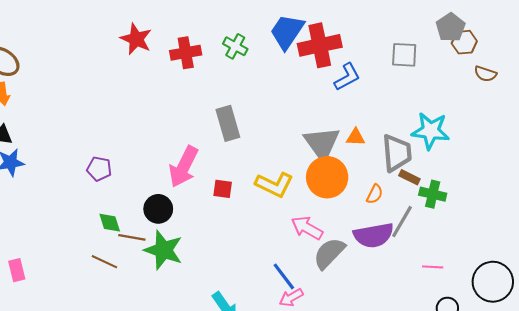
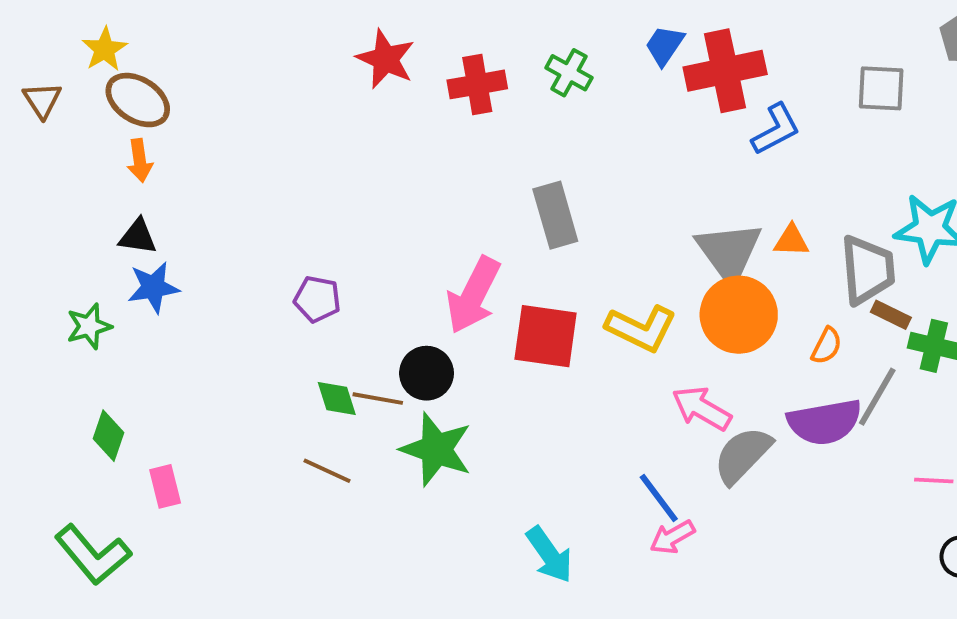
blue trapezoid: (287, 32) -> (665, 45), size x0.6
red square: (223, 189) -> (546, 336), size x1.8
brown line: (132, 237) -> (378, 399), moved

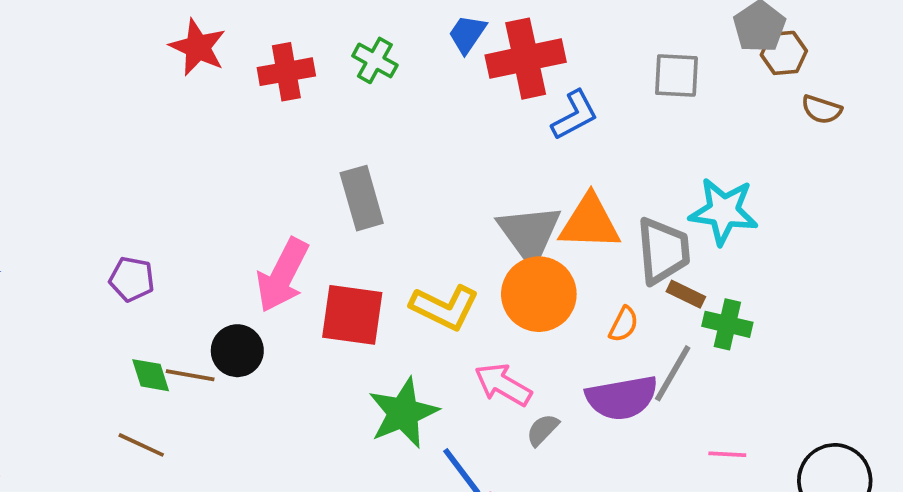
orange triangle: (791, 241) -> (590, 223), size x1.8
green star: (436, 449) -> (403, 413), moved, turned 30
gray semicircle: (743, 455) -> (543, 430), size x0.6

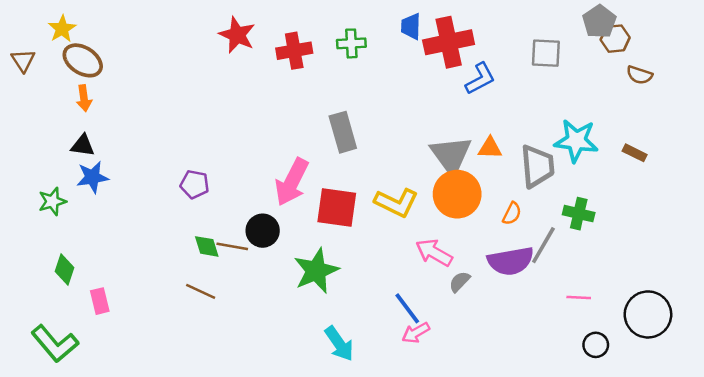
blue trapezoid: (467, 34) -> (411, 26), turned -32
green cross: (375, 60) -> (351, 43), turned -32
orange triangle: (590, 223) -> (490, 148), size x0.6
brown rectangle: (686, 294) -> (635, 153), moved
green star: (403, 413) -> (316, 271), moved

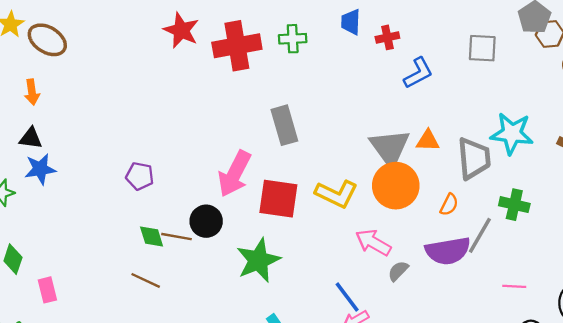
red cross: (449, 42) -> (387, 37), size x0.5
red cross: (294, 51) -> (237, 46), size x1.4
brown ellipse: (83, 60) -> (47, 40), moved

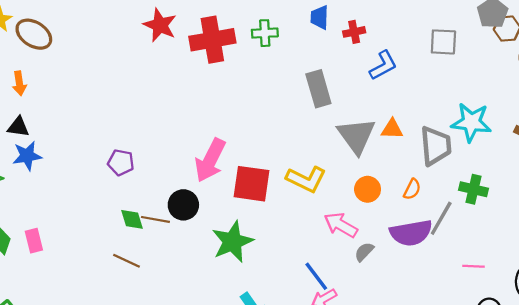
gray rectangle: (284, 125) -> (318, 89), moved
orange circle: (396, 186) -> (368, 189), moved, size x0.6
pink rectangle: (47, 290) -> (34, 241), moved

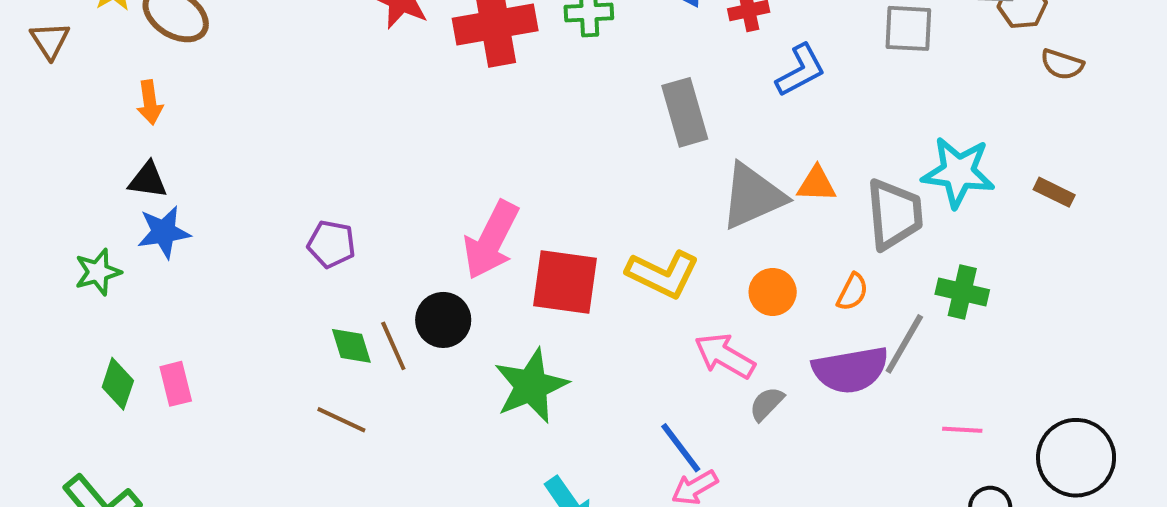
gray triangle: (356, 136) -> (753, 196), turned 42
brown line: (155, 219) -> (393, 346), turned 56

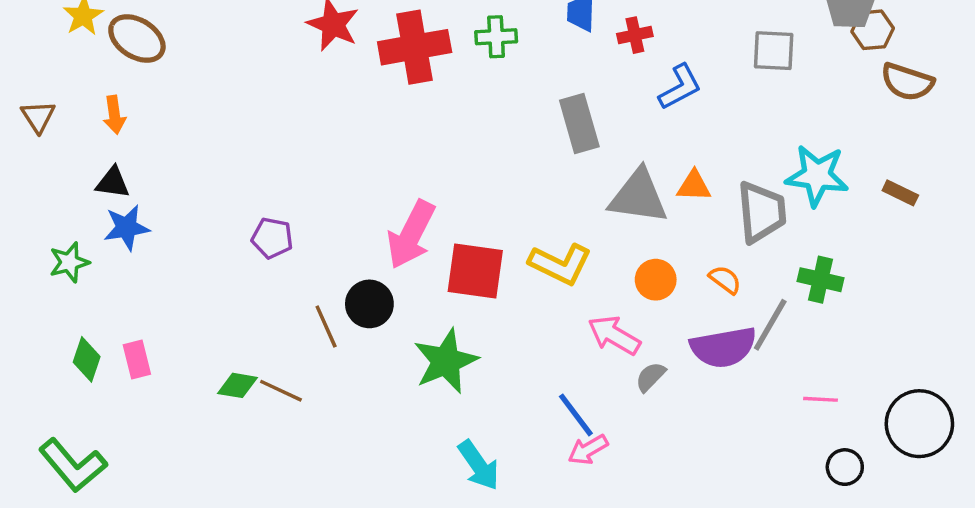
brown triangle: (50, 40) -> (38, 117), moved
brown semicircle: (1062, 64) -> (907, 82), size x1.4
gray triangle: (753, 196) -> (638, 196), turned 32
orange semicircle: (852, 292) -> (725, 280), turned -80
green diamond: (351, 346) -> (238, 385), moved, turned -63

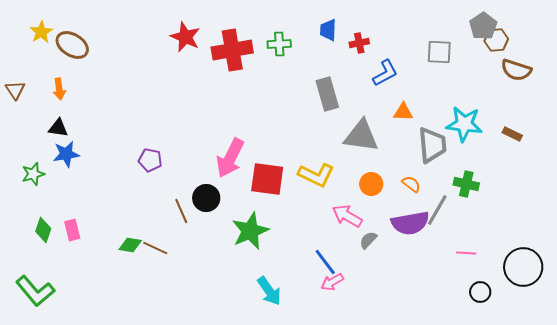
orange triangle: (694, 186) -> (403, 112), moved

